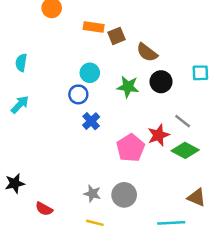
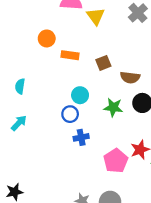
orange rectangle: (94, 27) -> (70, 55), moved
brown semicircle: (147, 52) -> (130, 77), turned -30
blue cross: (91, 121) -> (81, 137), turned 32

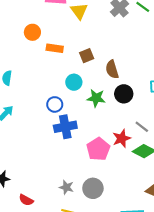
brown semicircle: (130, 77) -> (112, 69), turned 66
cyan circle: (80, 95) -> (74, 82), moved
blue cross: (81, 137) -> (65, 127), size x1.5

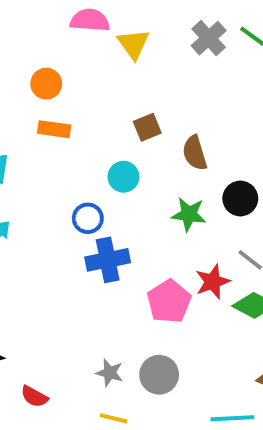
orange rectangle: (55, 48) -> (54, 129), moved
black circle: (124, 94) -> (240, 198), moved
green star: (96, 98) -> (189, 214), moved

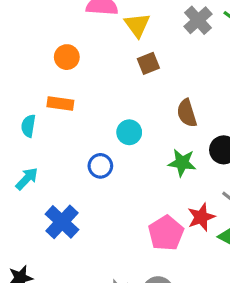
brown square: (147, 127) -> (148, 63), moved
orange rectangle: (54, 129) -> (60, 103), moved
blue cross: (108, 260) -> (62, 222), moved, turned -36

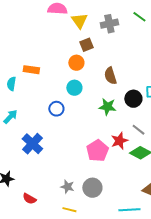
gray cross: (198, 20) -> (109, 24), moved, turned 30
orange circle: (67, 57) -> (76, 63), moved

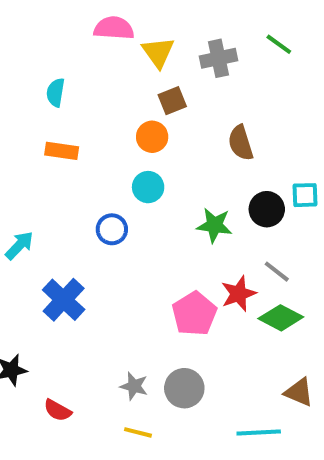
brown semicircle: (110, 76) -> (241, 143), moved
cyan semicircle: (11, 84) -> (56, 93), moved

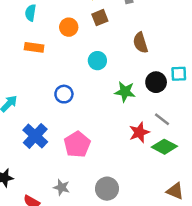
orange circle: (152, 137) -> (69, 27), moved
cyan circle: (148, 187) -> (97, 61), moved
pink pentagon: (194, 314) -> (77, 144), moved
gray star: (134, 386) -> (62, 187), moved

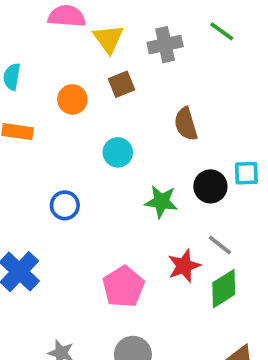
pink pentagon: (77, 144) -> (123, 287), moved
green diamond: (164, 147) -> (224, 289), turned -60

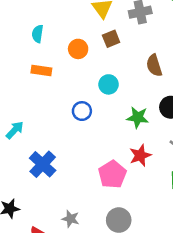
blue circle: (65, 205) -> (82, 111), moved
red star: (184, 266) -> (140, 155), moved

